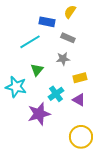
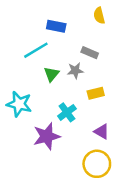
yellow semicircle: (70, 12) -> (99, 16), moved, turned -48
gray rectangle: (68, 38) -> (90, 53), moved
green triangle: (37, 70) -> (51, 74), moved
purple triangle: (79, 100) -> (102, 132), moved

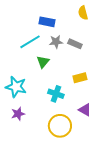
gray star: (75, 71) -> (56, 42), moved
cyan cross: (67, 112) -> (56, 94), turned -35
purple star: (47, 136) -> (18, 114), moved, size x0.6
yellow circle: (97, 164) -> (60, 126), moved

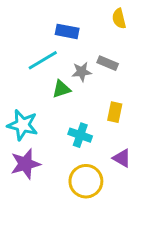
gray star: (56, 42) -> (82, 72), moved
green triangle: (43, 62) -> (61, 89), turned 32
yellow rectangle: (80, 78) -> (115, 112), turned -64
purple star: (18, 114) -> (25, 164), size x1.5

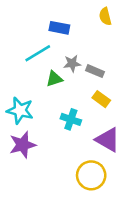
gray rectangle: (108, 63) -> (95, 71), moved
yellow rectangle: (115, 112) -> (101, 99), turned -66
purple triangle: (122, 158) -> (108, 140), size x1.5
yellow circle: (86, 181) -> (91, 175), moved

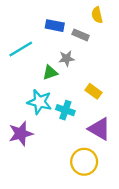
cyan line: (38, 53) -> (21, 49), moved
gray rectangle: (95, 71) -> (81, 35), moved
cyan star: (20, 110) -> (40, 102), moved

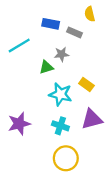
cyan star: (40, 102) -> (60, 94), moved
cyan cross: (65, 110) -> (60, 126), moved
purple triangle: (99, 129) -> (92, 119), turned -45
yellow circle: (84, 162) -> (66, 158), moved

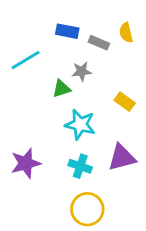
yellow semicircle: (90, 14) -> (126, 33), moved
yellow rectangle: (86, 85) -> (125, 102), moved

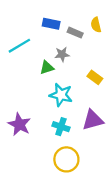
purple star: (26, 163) -> (19, 124), turned -30

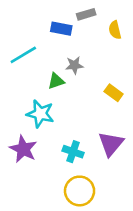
gray rectangle: (75, 33) -> (86, 14), moved, turned -40
cyan star: (61, 95) -> (40, 114), moved
purple triangle: (93, 120) -> (111, 144), turned -35

